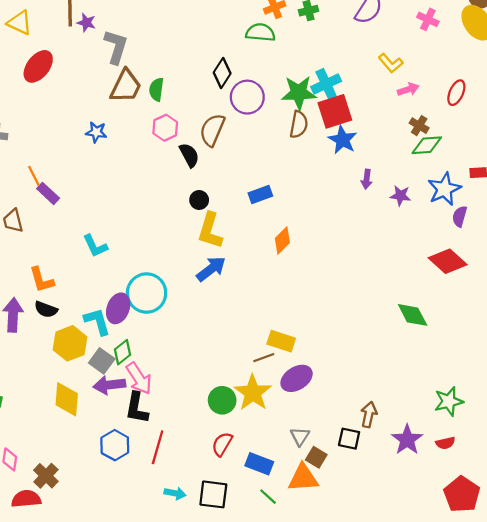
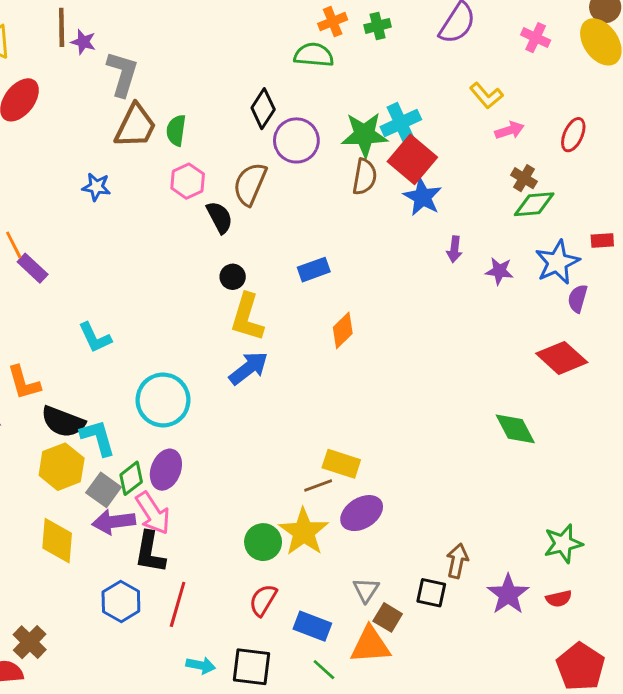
red square: (335, 111) -> (412, 159), turned -32
purple ellipse: (118, 308) -> (166, 470), moved
black semicircle: (46, 309) -> (63, 422), moved, size x1.4

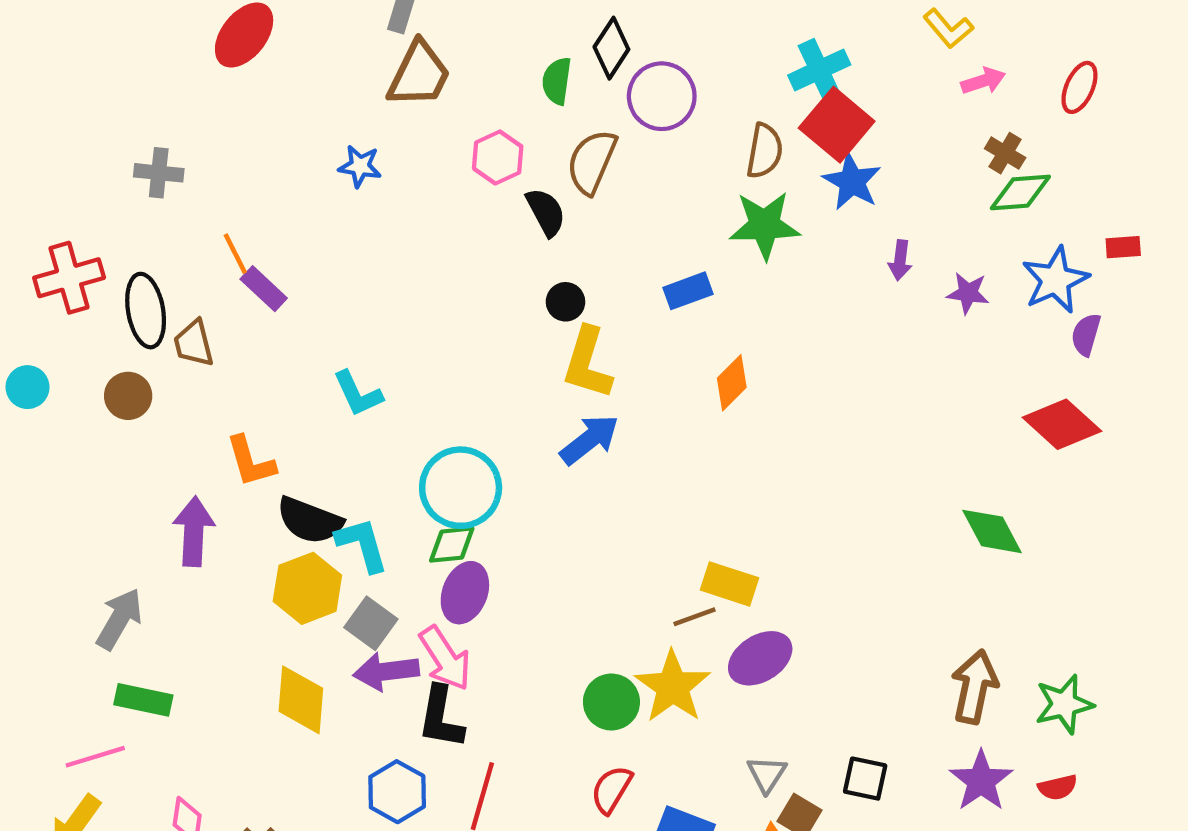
green semicircle: (176, 130) -> (557, 81), moved
green star: (365, 135) -> (765, 225), moved
green diamond: (131, 478) -> (452, 545), moved, turned 32
brown arrow: (457, 561) -> (974, 687), moved, size x1.4

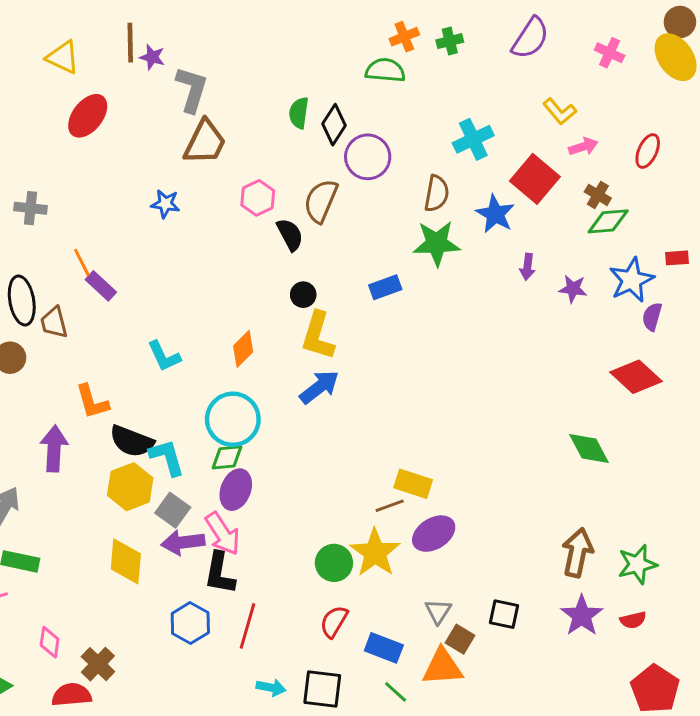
green semicircle: (557, 81) -> (299, 113), moved
red square: (837, 125) -> (535, 179), moved
orange diamond: (732, 383) -> (243, 349), moved

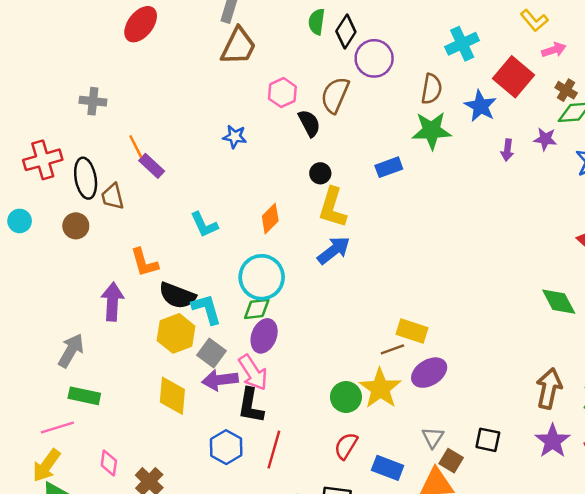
blue star: (165, 204) -> (235, 137), moved
purple star: (573, 289) -> (545, 139), moved

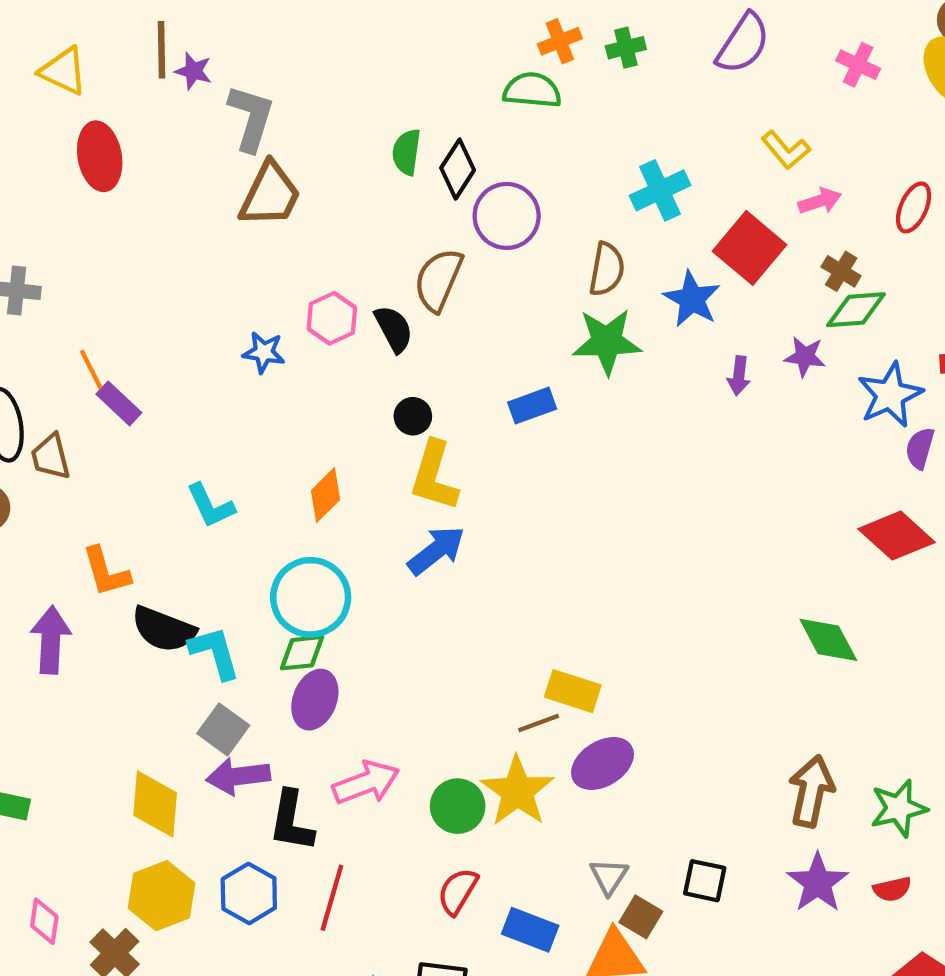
red ellipse: (141, 24) -> (100, 156), turned -48
pink hexagon: (282, 93) -> (332, 318), moved
yellow hexagon: (176, 333) -> (161, 896), moved
pink arrow: (253, 373) -> (366, 783), moved, turned -78

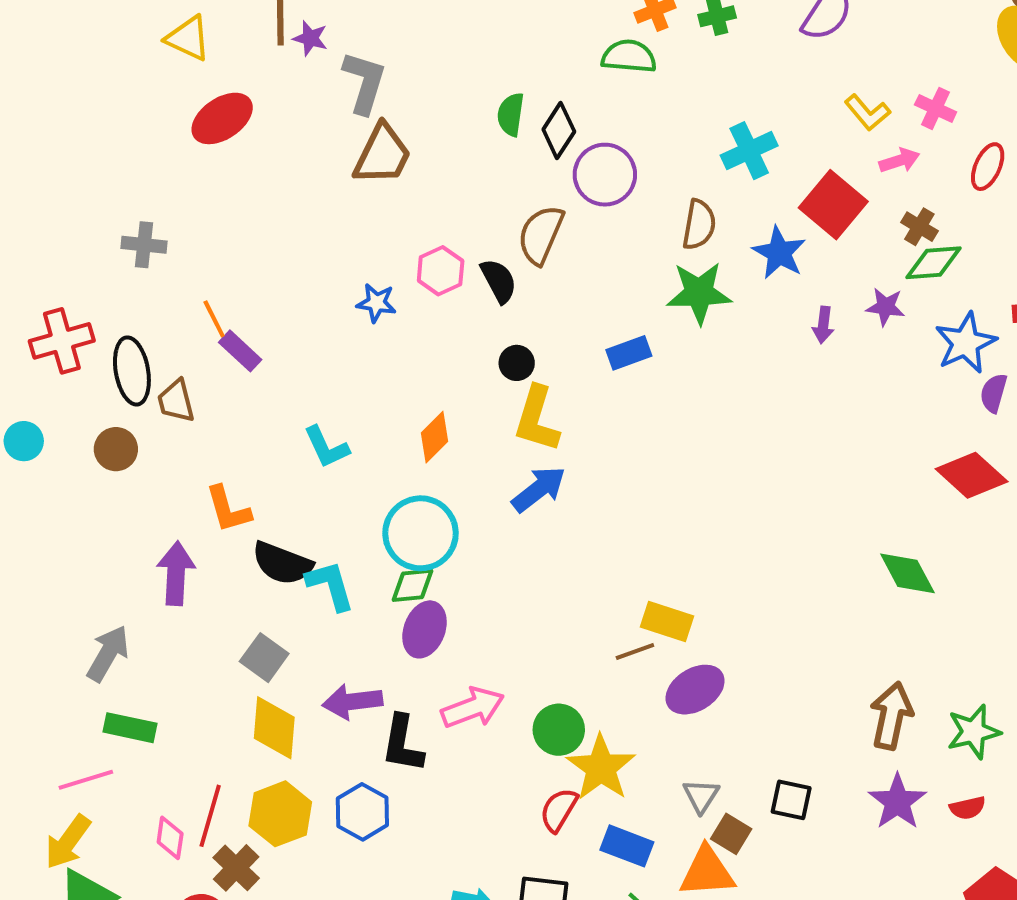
pink cross: (858, 65) -> (936, 108), moved
red ellipse: (100, 156) -> (222, 118), turned 66
gray square: (223, 729) -> (264, 658), moved
yellow star: (517, 791) -> (601, 768), moved
red line: (332, 898) -> (210, 816), moved

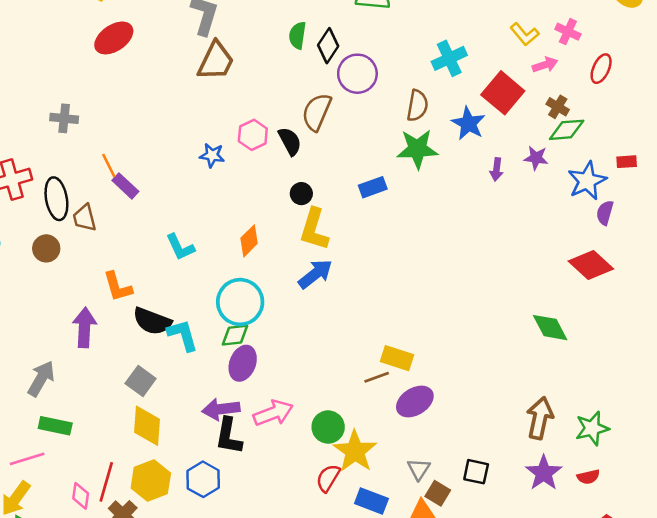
purple arrow: (352, 702) -> (221, 409), moved

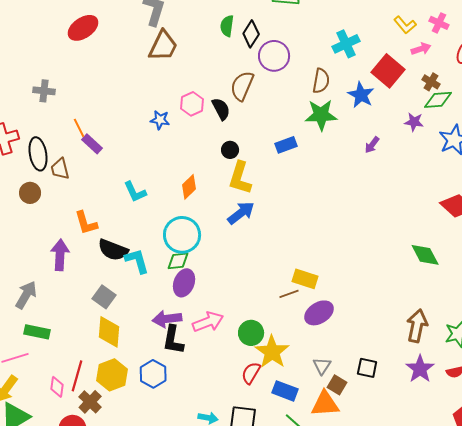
purple arrow: (496, 169) -> (372, 145), moved, turned 30

